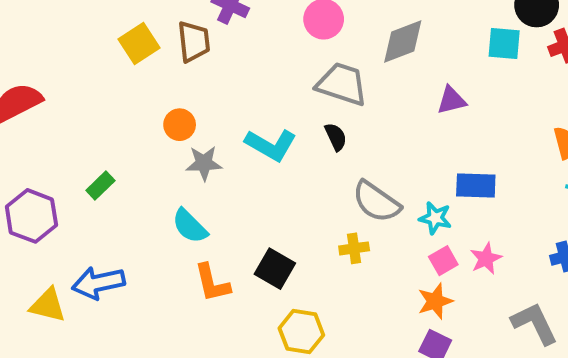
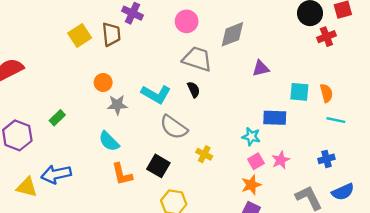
cyan square: (504, 44) -> (299, 92), moved
gray semicircle: (376, 202) -> (174, 127), moved
yellow cross: (354, 248) -> (204, 154), turned 35

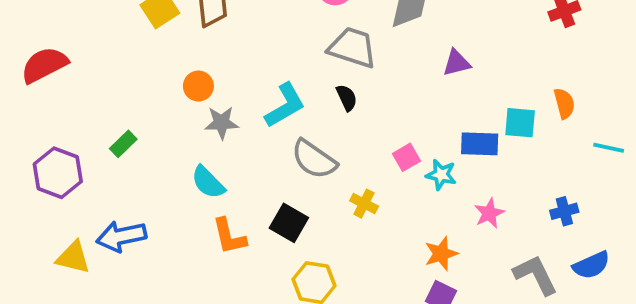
cyan square: (299, 92) -> (520, 123), moved
cyan L-shape: (156, 94) -> (285, 105), turned -60
cyan line: (336, 120) -> (609, 148), moved
pink square: (256, 161) -> (406, 157), moved

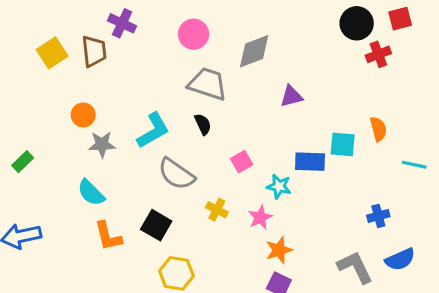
pink square: (406, 157) -> (242, 162), moved
pink star: (489, 213) -> (260, 217), moved

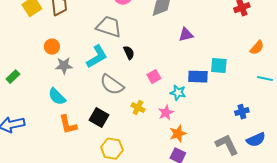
gray trapezoid: (207, 84) -> (109, 27), moved
orange semicircle: (378, 129) -> (257, 48), moved, turned 56

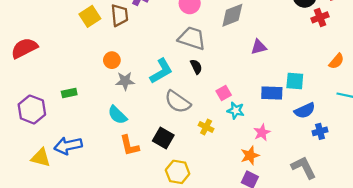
gray trapezoid: (109, 27) -> (192, 38), moved
green rectangle: (13, 77) -> (69, 93), turned 32
cyan star: (178, 93) -> (236, 111), moved
pink star: (166, 113) -> (262, 132), moved
blue semicircle: (256, 140) -> (305, 111), moved

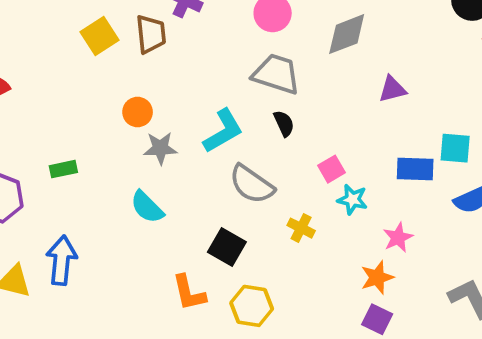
blue arrow: (68, 146) -> (61, 260), turned 108
orange L-shape: (129, 146) -> (189, 293), moved

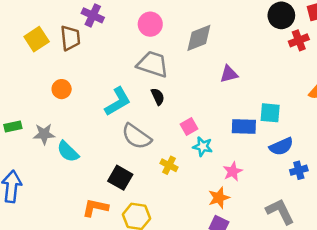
gray star: (160, 148) -> (44, 134), moved
orange L-shape: (189, 293) -> (95, 208), turned 115

